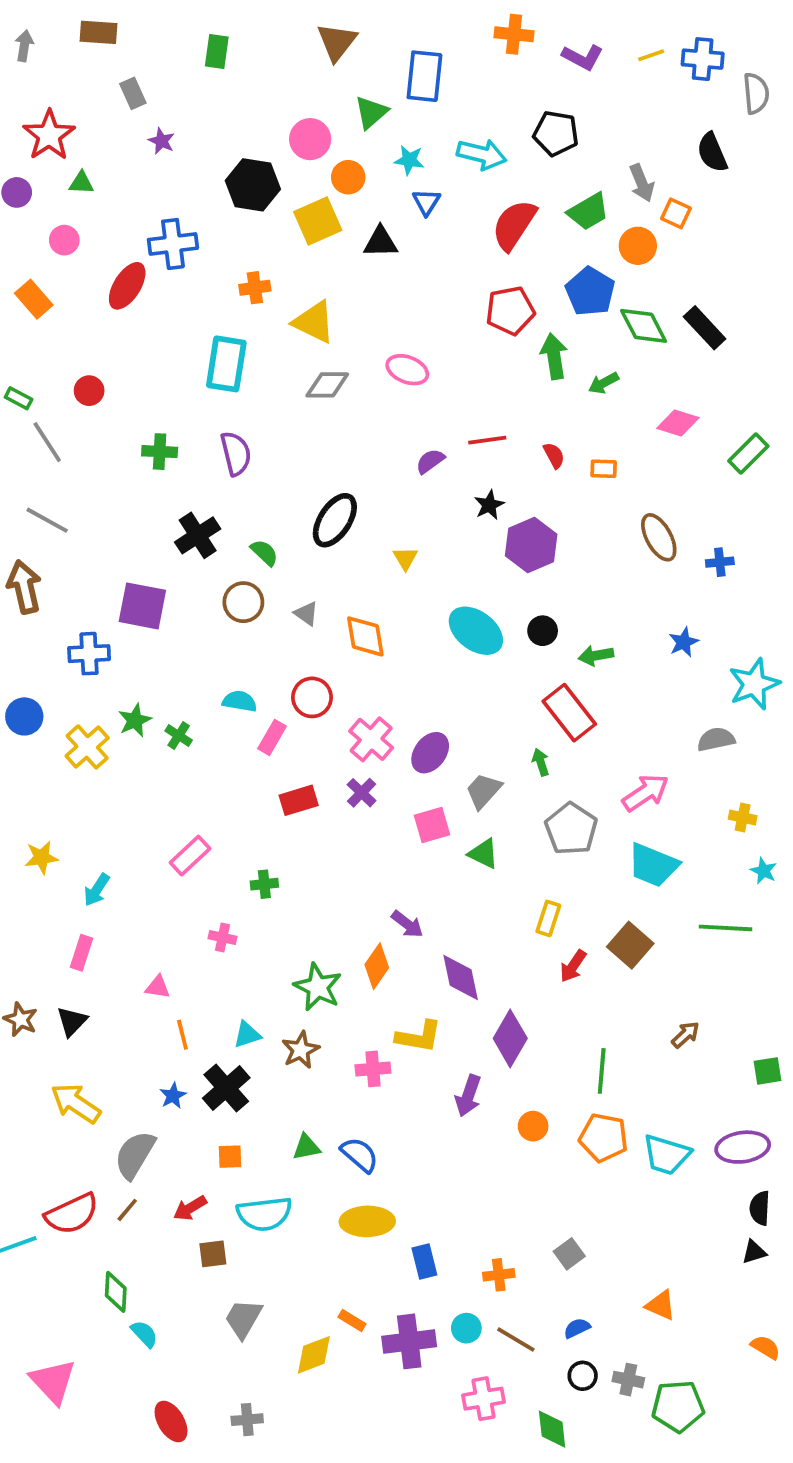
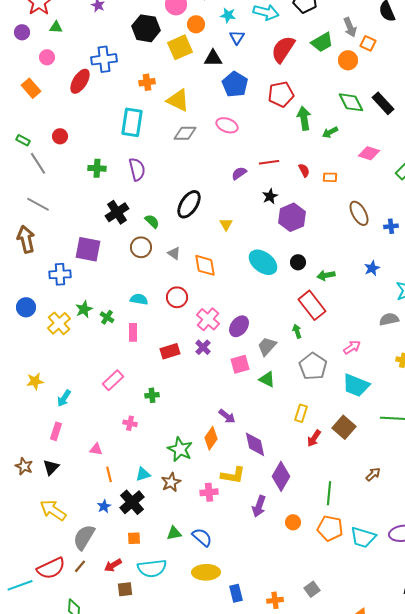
blue pentagon: (590, 292) -> (235, 84), moved
pink rectangle: (272, 737) -> (133, 332), moved, turned -30
pink arrow: (645, 793) -> (352, 347), size x0.7

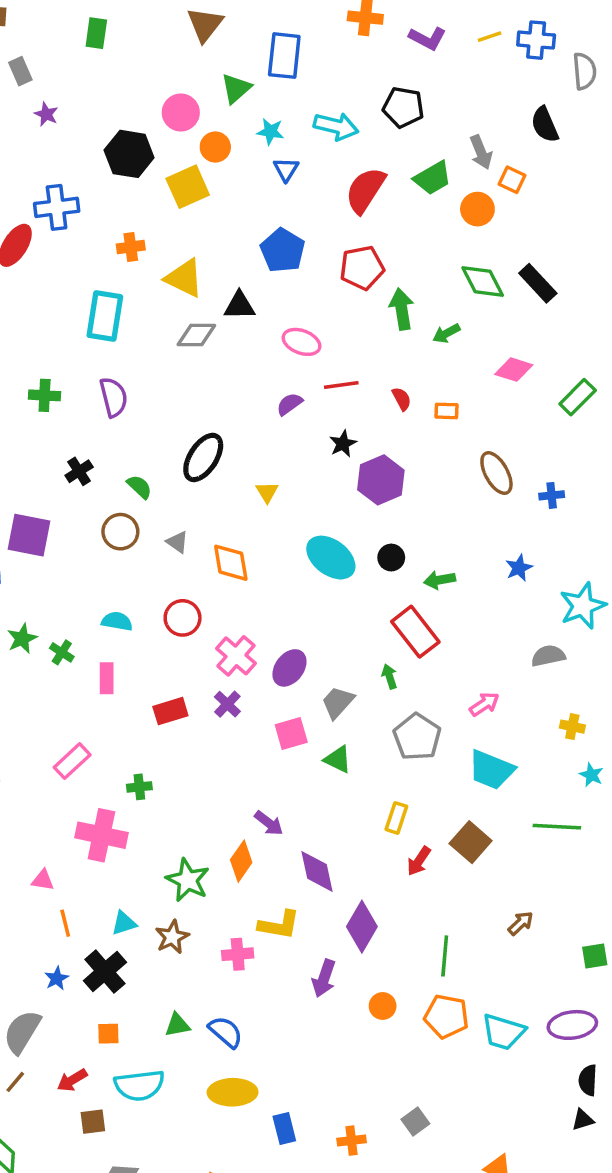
black triangle: (213, 58) -> (239, 306), moved
pink ellipse: (227, 125) -> (302, 342), moved
black cross: (117, 212) -> (79, 471), size x0.7
pink cross: (130, 423) -> (101, 835), size x2.0

